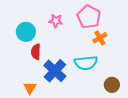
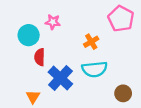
pink pentagon: (89, 17) -> (121, 19), moved
pink star: (56, 21) -> (53, 22), moved
orange cross: (100, 38) -> (91, 42), moved

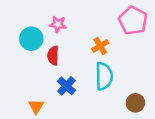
red semicircle: (40, 57) -> (53, 56), moved
cyan semicircle: (95, 69) -> (104, 76), turned -85
blue cross: (60, 78) -> (66, 86), size x0.7

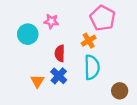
pink pentagon: (133, 21) -> (103, 18), moved
red semicircle: (53, 56) -> (60, 53), moved
orange triangle: (36, 106) -> (37, 81), moved

